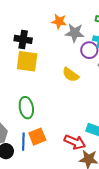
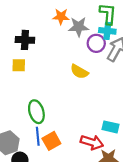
yellow square: (27, 61) -> (19, 65), moved, size x0.6
blue line: (23, 142) -> (38, 136), moved

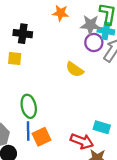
gray star: (79, 27) -> (90, 25), moved

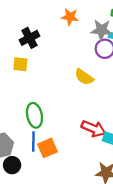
black cross: (23, 34) -> (29, 38), turned -36
red arrow: (82, 141) -> (93, 129), moved

